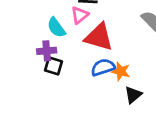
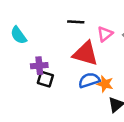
pink triangle: (80, 15) -> (105, 34), moved
cyan semicircle: (56, 27) -> (19, 35), moved

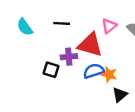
black line: (76, 22) -> (62, 23), moved
purple cross: (39, 66) -> (69, 57), moved

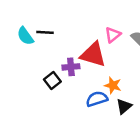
black line: (62, 23) -> (45, 32), moved
black square: (51, 70) -> (52, 80), turned 35
blue semicircle: (94, 71) -> (97, 99), moved

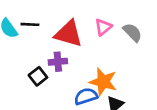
red triangle: (93, 55) -> (69, 34), moved
orange star: (113, 85) -> (103, 82), size x1.5

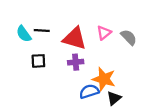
purple cross: (58, 62) -> (76, 62), moved
black square: (38, 76) -> (38, 61), moved, turned 35

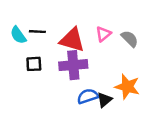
purple cross: (76, 62) -> (73, 65), size x1.6
orange star: (104, 79) -> (127, 87), moved
black triangle: (114, 98) -> (104, 100), moved

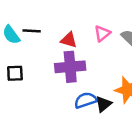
red triangle: (72, 40) -> (69, 40), size x0.6
black square: (34, 64) -> (15, 73), moved

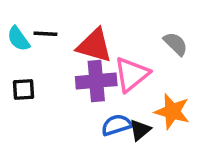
pink triangle: (102, 33) -> (132, 74), moved, size x1.6
red triangle: (69, 40) -> (94, 46), size x1.6

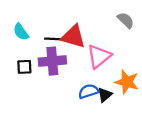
black line: (45, 34) -> (52, 39), moved
gray semicircle: (176, 44) -> (126, 20), moved
purple cross: (96, 81) -> (52, 61), moved

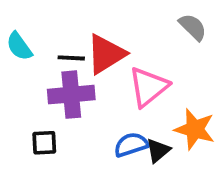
red triangle: (73, 37) -> (106, 54), turned -48
black square: (24, 67) -> (44, 143), moved

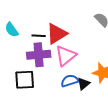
pink triangle: (148, 87) -> (66, 56), moved
black square: (44, 143) -> (25, 80), size x1.5

